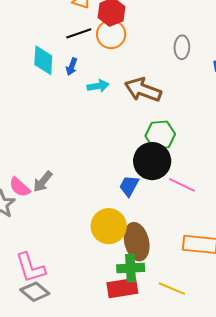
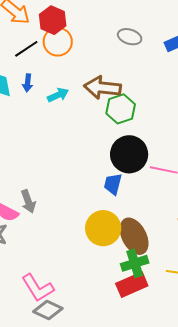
gray ellipse: (182, 47) -> (130, 37), turned -60
green hexagon: (160, 135) -> (121, 109), moved
gray arrow: (43, 182) -> (28, 201), turned -45

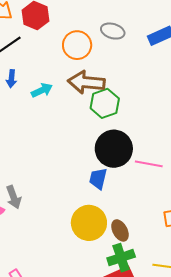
orange circle: (58, 42) -> (77, 45), moved
brown ellipse: (134, 236) -> (120, 230), size x0.6

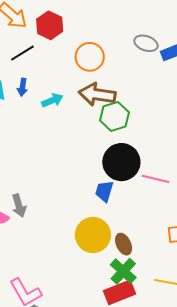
gray ellipse: (113, 31) -> (146, 43), moved
green cross: (121, 258) -> (123, 271), turned -32

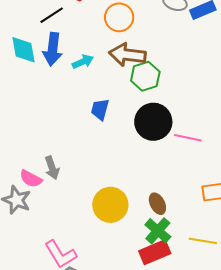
blue arrow: (22, 87) -> (53, 49), size x1.8
blue trapezoid: (104, 191) -> (100, 109), moved
yellow circle: (93, 235) -> (110, 205), moved

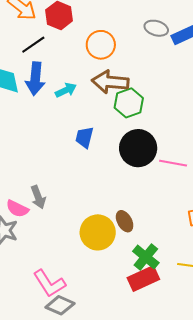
brown ellipse: (157, 204) -> (125, 221), moved

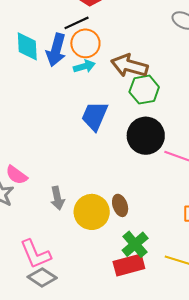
black line: (33, 45) -> (77, 23), moved
orange circle: (101, 45) -> (85, 43), moved
blue trapezoid: (84, 137) -> (95, 116), size x1.4
gray arrow: (38, 197) -> (57, 198), moved

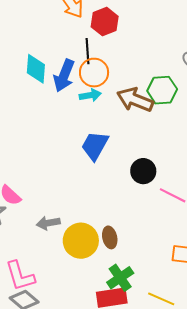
black line: (77, 23) -> (87, 51), turned -75
green hexagon: (144, 90) -> (162, 90), moved
black circle: (146, 136) -> (143, 171), size x0.7
gray arrow: (57, 198) -> (48, 223), turned 85

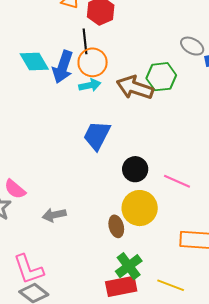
cyan diamond: (36, 69) -> (34, 61), turned -32
black circle: (143, 171) -> (135, 169), moved
yellow circle: (81, 241) -> (140, 208), moved

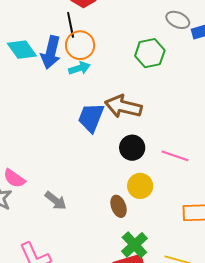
brown arrow: (135, 88) -> (123, 106), moved
yellow circle: (140, 208) -> (140, 186), size x0.7
gray arrow: (54, 215) -> (56, 201), turned -125

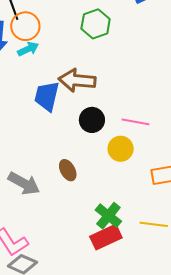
yellow circle: (140, 186) -> (121, 149), moved
gray arrow: (56, 201) -> (24, 183), size x1.4
brown ellipse: (119, 206) -> (68, 170), moved

